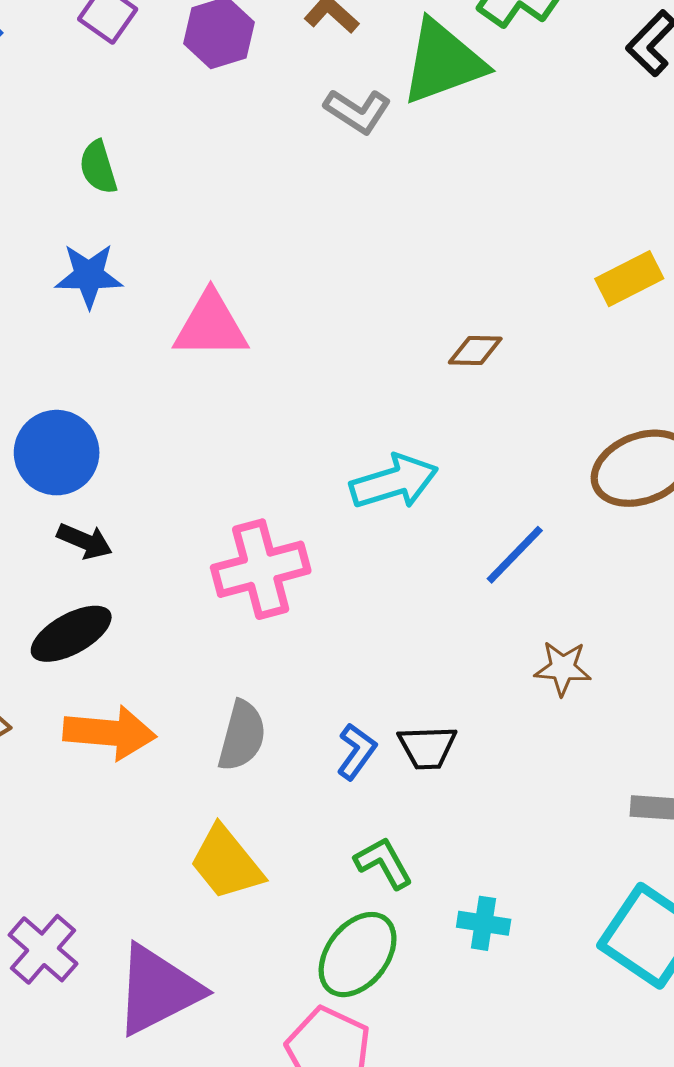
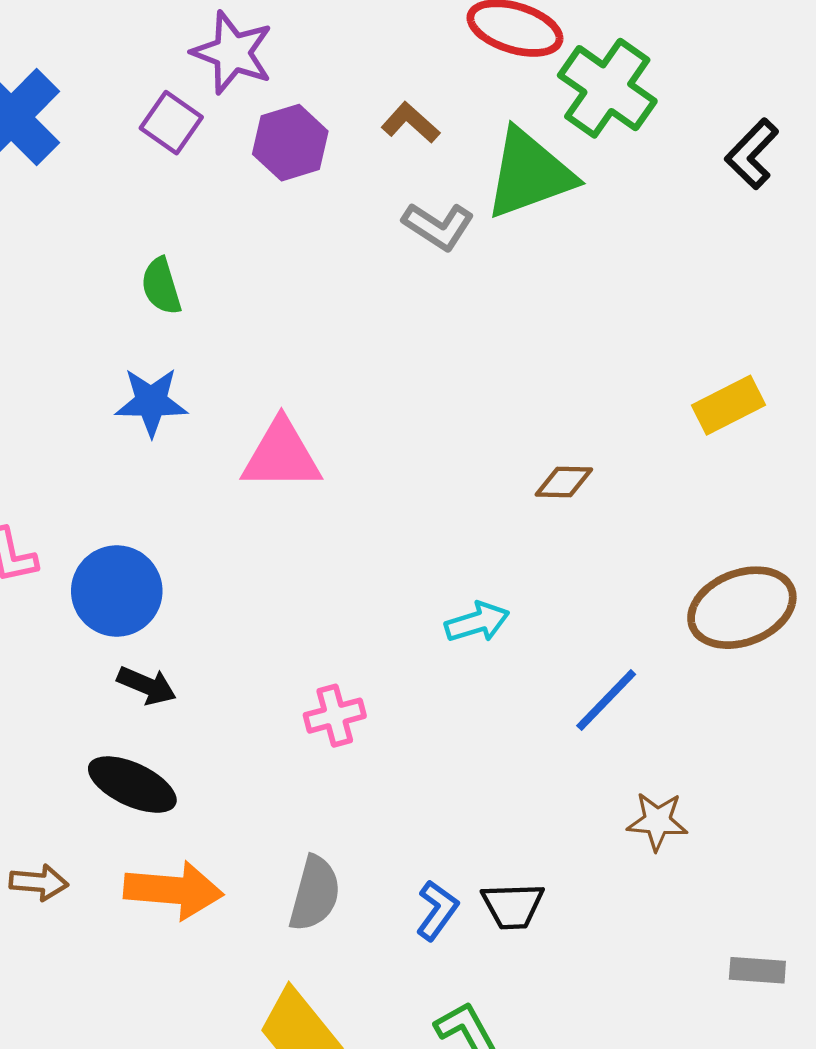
cyan arrow: (394, 482) -> (477, 622), size x0.7
pink cross: (261, 569) -> (335, 716), size x0.6
black ellipse: (71, 634) -> (132, 785), turned 54

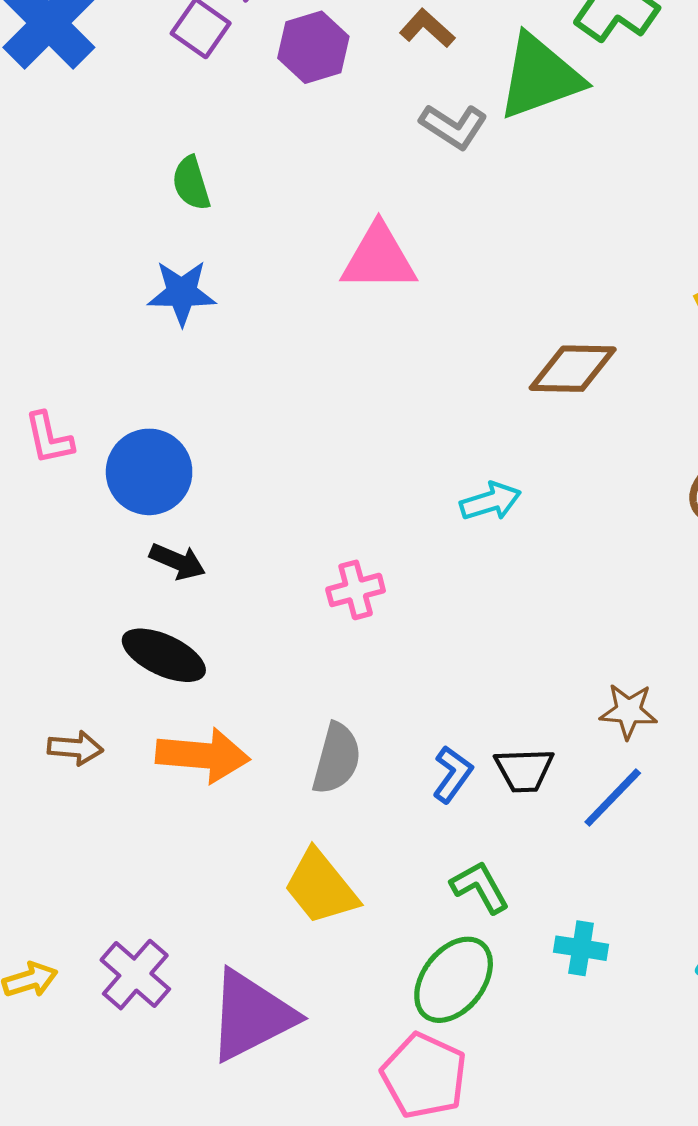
pink triangle: (281, 455) -> (379, 258), moved
brown diamond: (564, 482) -> (573, 369), size x1.6
blue line: (606, 700) -> (613, 798), moved
brown star: (657, 821) -> (628, 711), moved

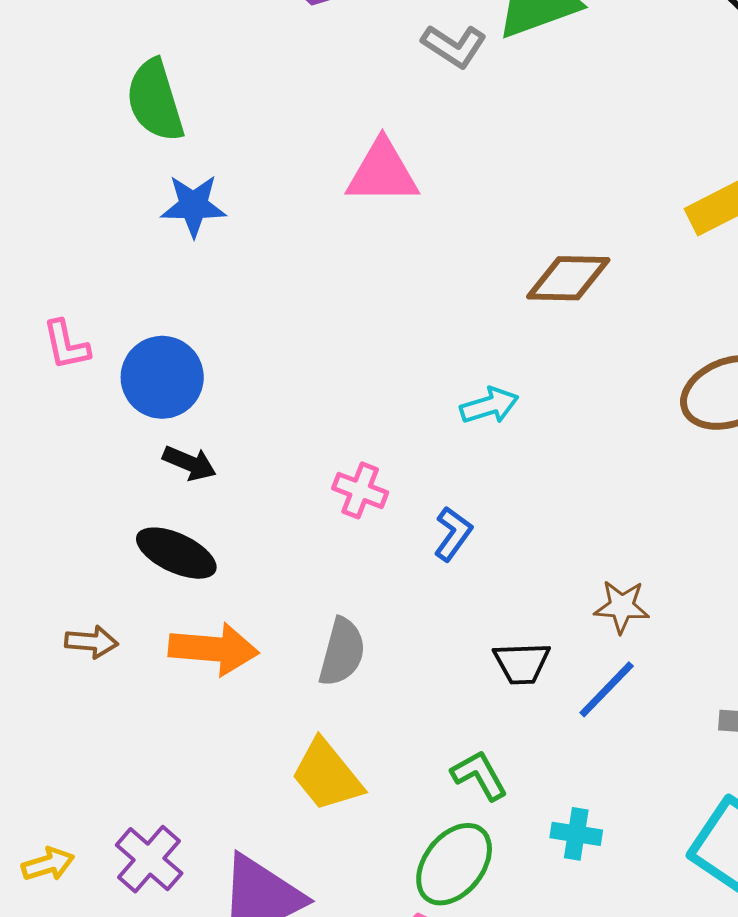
green semicircle: (191, 183) -> (155, 101), moved, size x1.6
pink cross: (356, 590) -> (360, 490), turned 36
blue L-shape: (453, 774) -> (453, 534), moved

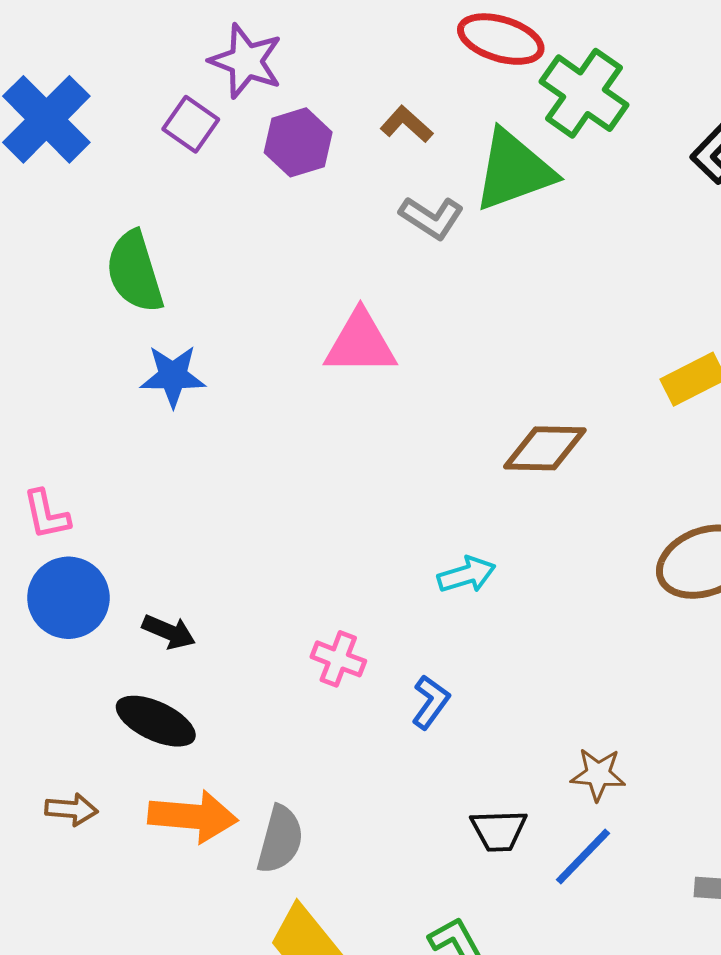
blue circle: (162, 377) -> (68, 598), moved
gray semicircle: (342, 652) -> (280, 839), moved

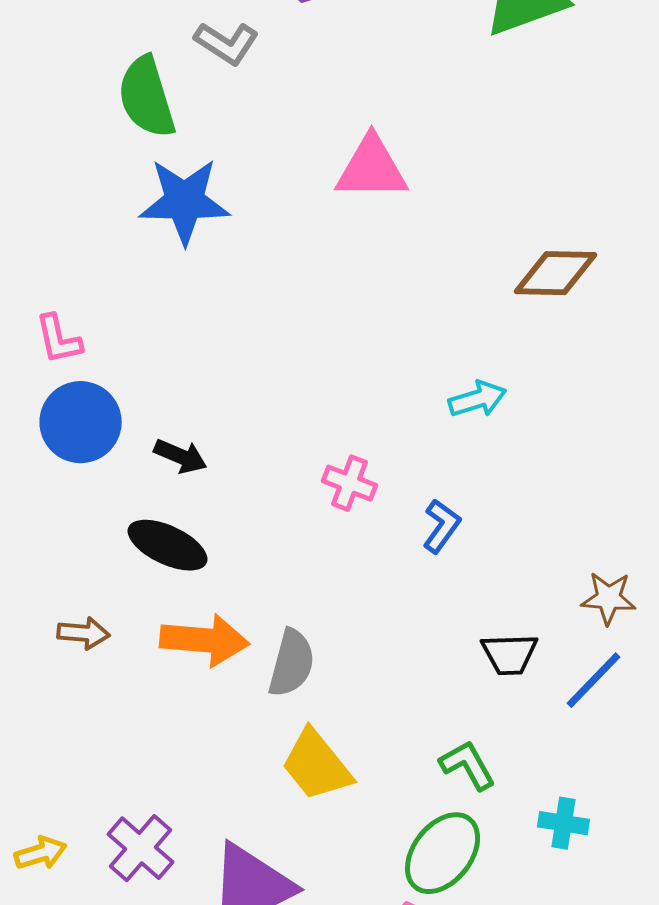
gray L-shape: (432, 218) -> (227, 43), moved
blue star: (173, 376) -> (185, 201), size x1.4

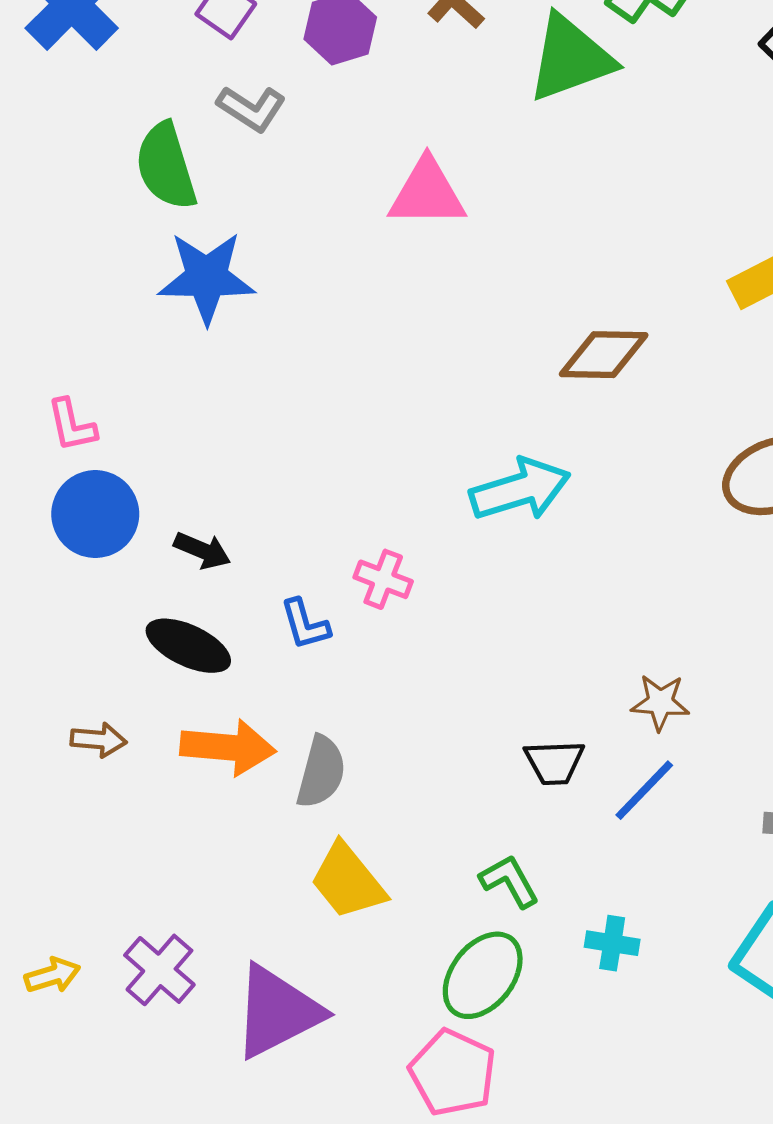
pink triangle: (372, 168) -> (427, 193), moved
cyan arrow: (478, 399) -> (520, 489), size x1.6
blue L-shape: (442, 526) -> (305, 624), moved, turned 128

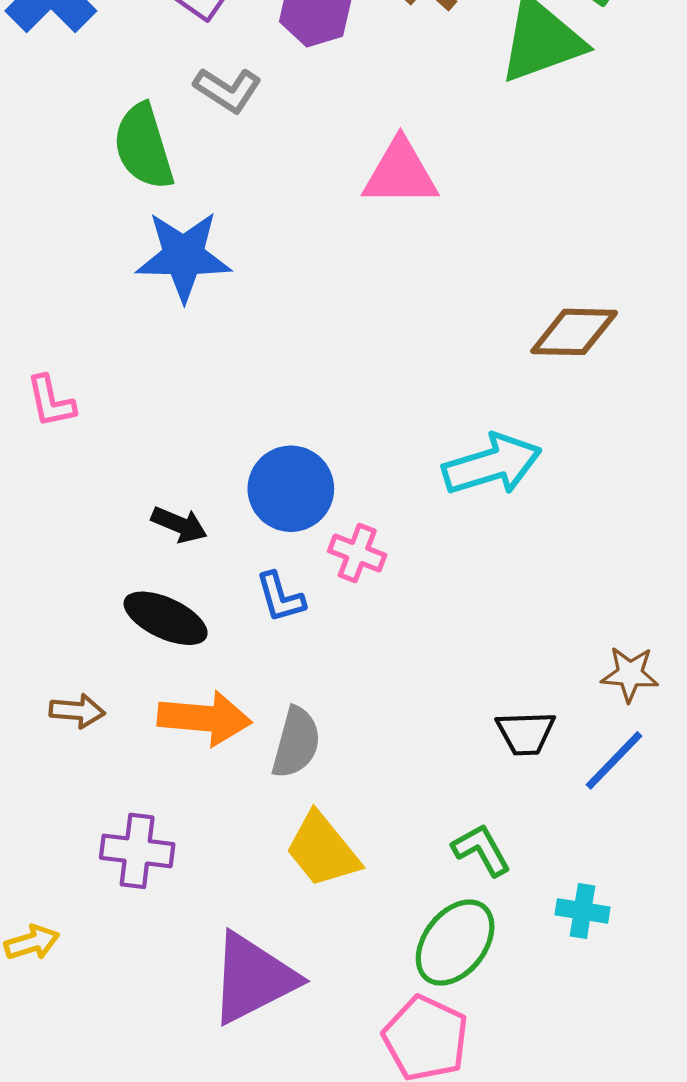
blue circle: (95, 514) -> (291, 489), moved
purple cross: (159, 970) -> (137, 851), moved, turned -34

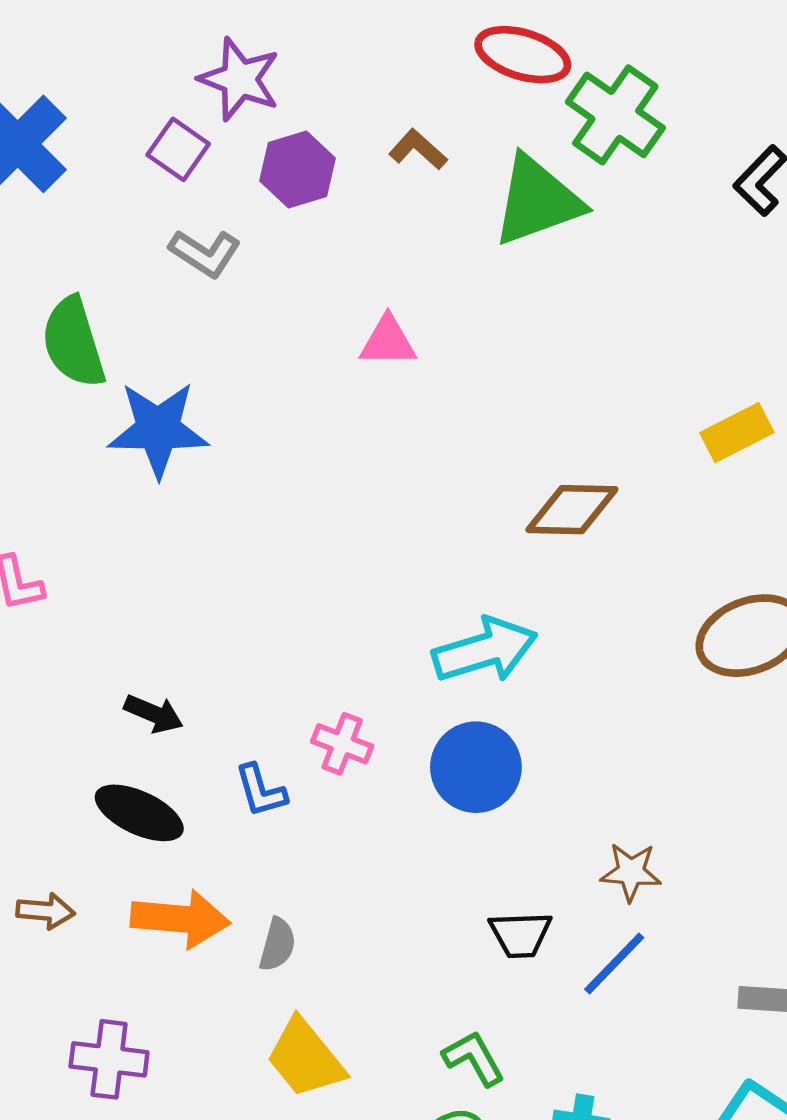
green semicircle: (143, 147) -> (73, 342), moved
pink triangle: (400, 173) -> (388, 341), size x0.7
blue circle: (291, 489) -> (476, 767), moved
gray semicircle: (296, 742) -> (277, 944), size x0.7

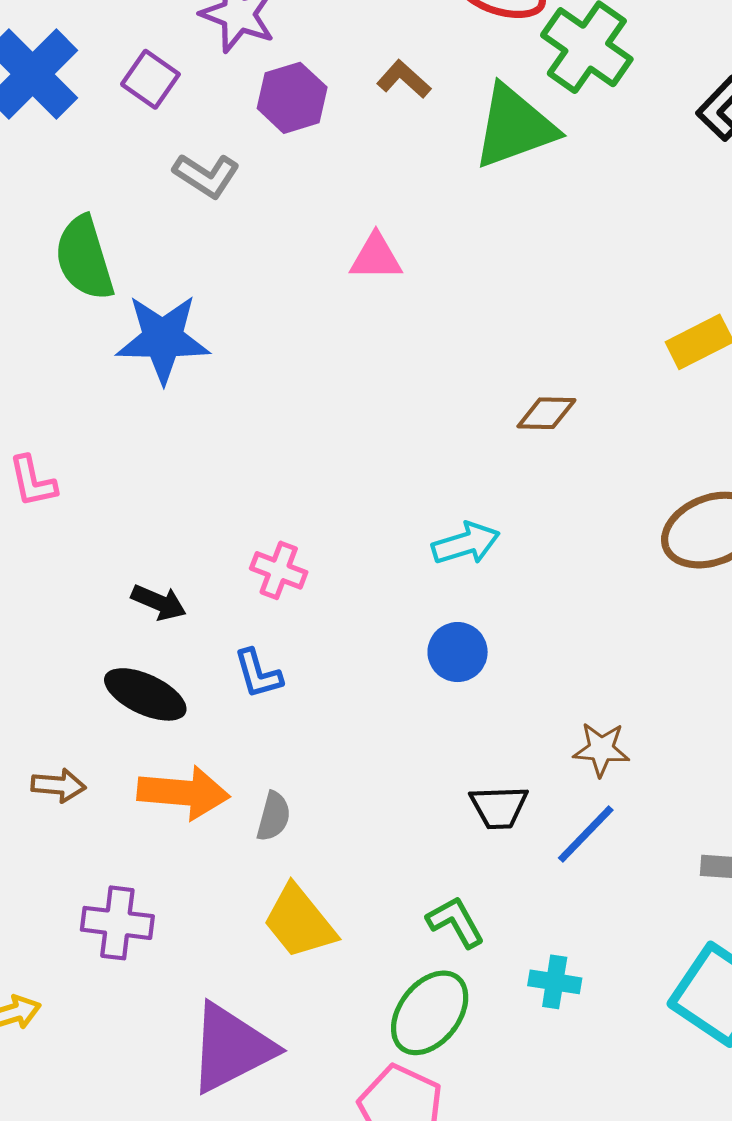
purple square: (178, 149) -> (150, 79), moved
brown diamond: (572, 510) -> (546, 413), size x0.7
cyan arrow: (485, 650) -> (466, 543), size x0.7
pink cross: (342, 744) -> (279, 570), moved
blue circle: (476, 767) -> (458, 652), size x0.7

